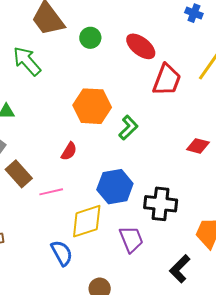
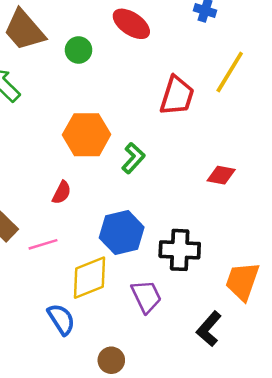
red ellipse: (141, 46) -> (131, 24), moved

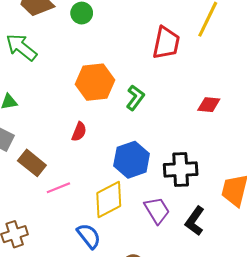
pink line: (43, 244) -> (58, 188), moved
black L-shape: (209, 329) -> (195, 221), moved

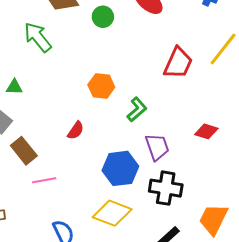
orange hexagon: (95, 82) -> (101, 86), size x0.7
yellow diamond: (109, 199) -> (112, 213), moved, turned 36
purple trapezoid: (157, 210) -> (157, 147), moved

